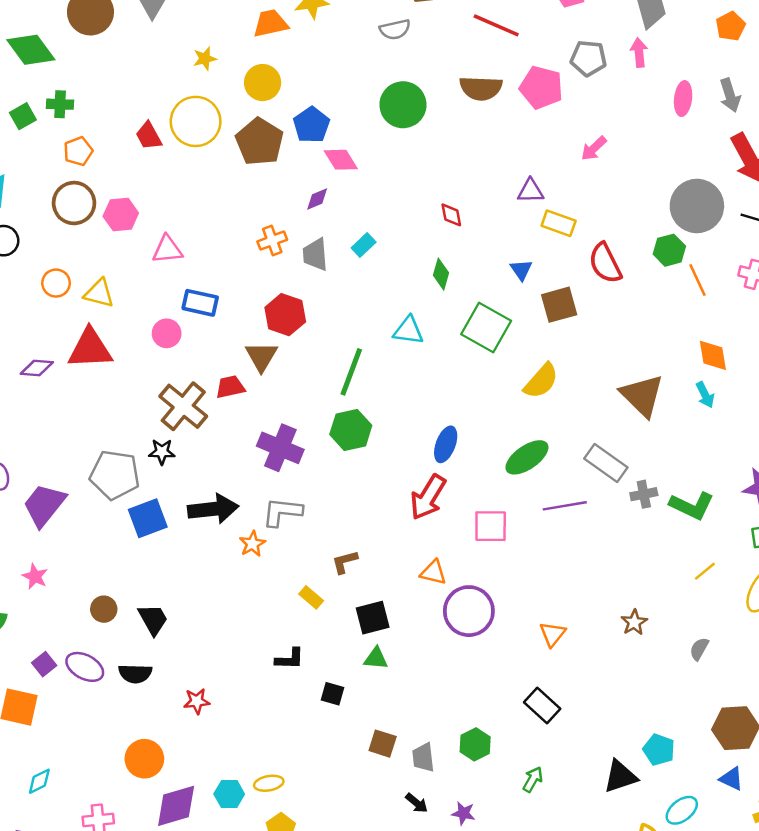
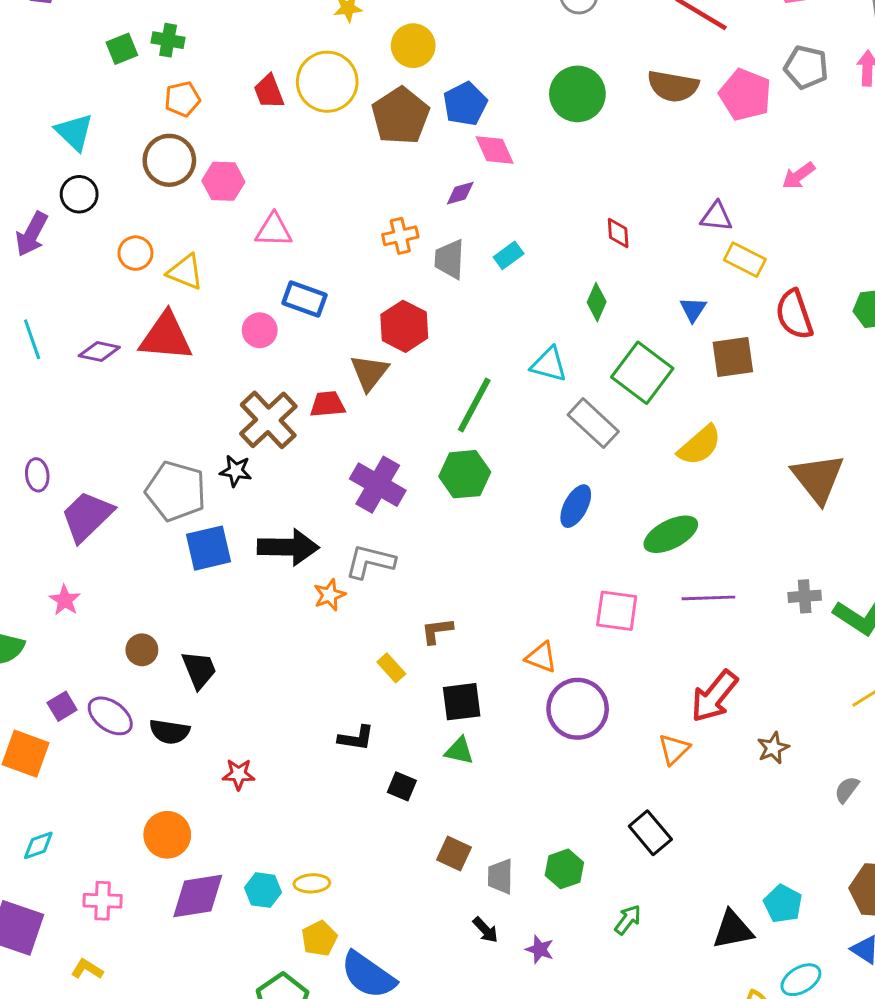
gray rectangle: (606, 463) -> (593, 423), moved
red arrow: (428, 497) -> (714, 696), moved

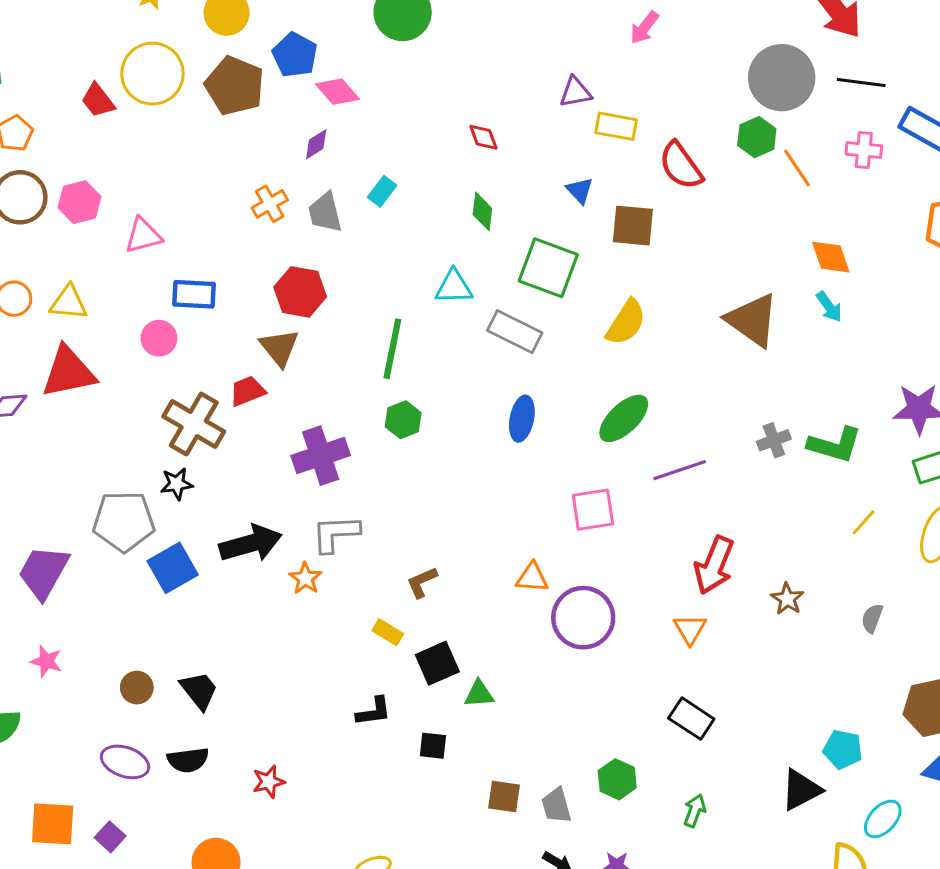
brown square: (733, 357) -> (633, 226), turned 30
green hexagon: (465, 474) -> (403, 420), size x0.7
purple cross: (378, 485) -> (321, 456), turned -32
black square: (462, 702) -> (437, 663), moved
purple square: (62, 706) -> (110, 837), moved

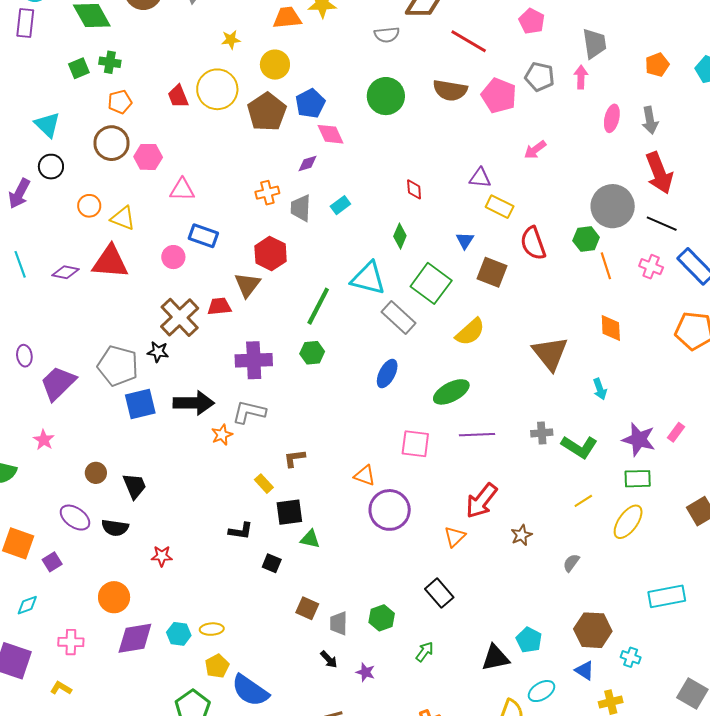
cyan triangle: (454, 287) -> (368, 278), size x1.4
cyan arrow: (829, 307) -> (600, 389), moved

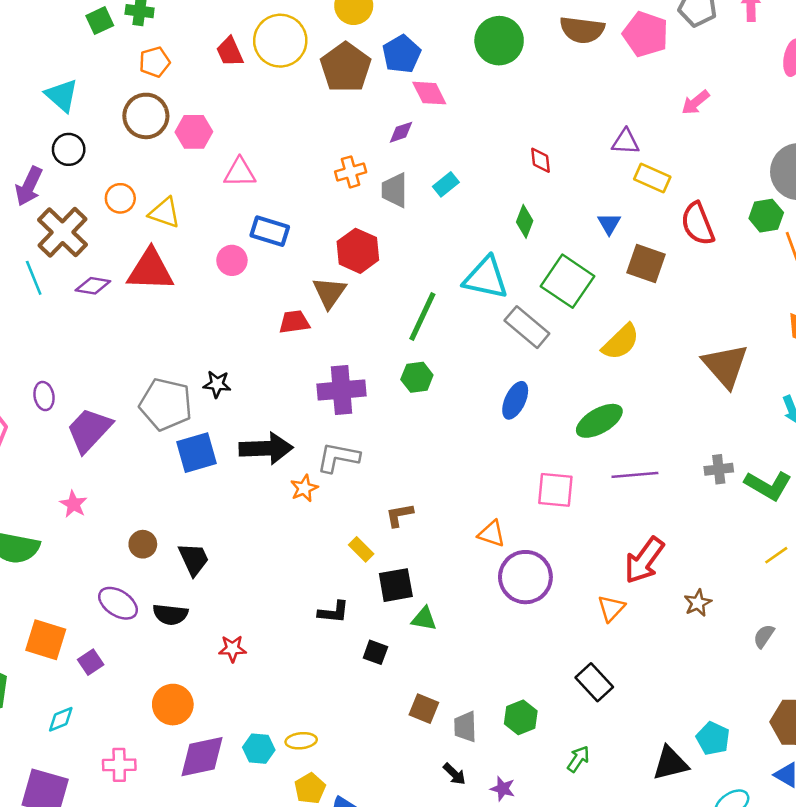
brown cross: (180, 317) -> (63, 232), moved

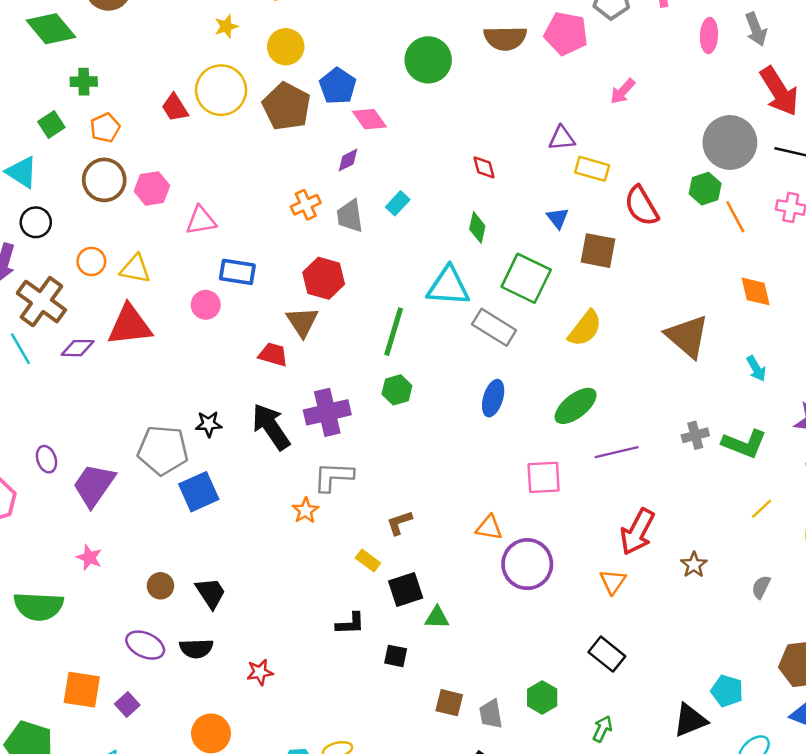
green square: (100, 21) -> (51, 124), moved
red trapezoid: (294, 322) -> (273, 354), turned 32
black arrow: (266, 448) -> (271, 427), moved, turned -114

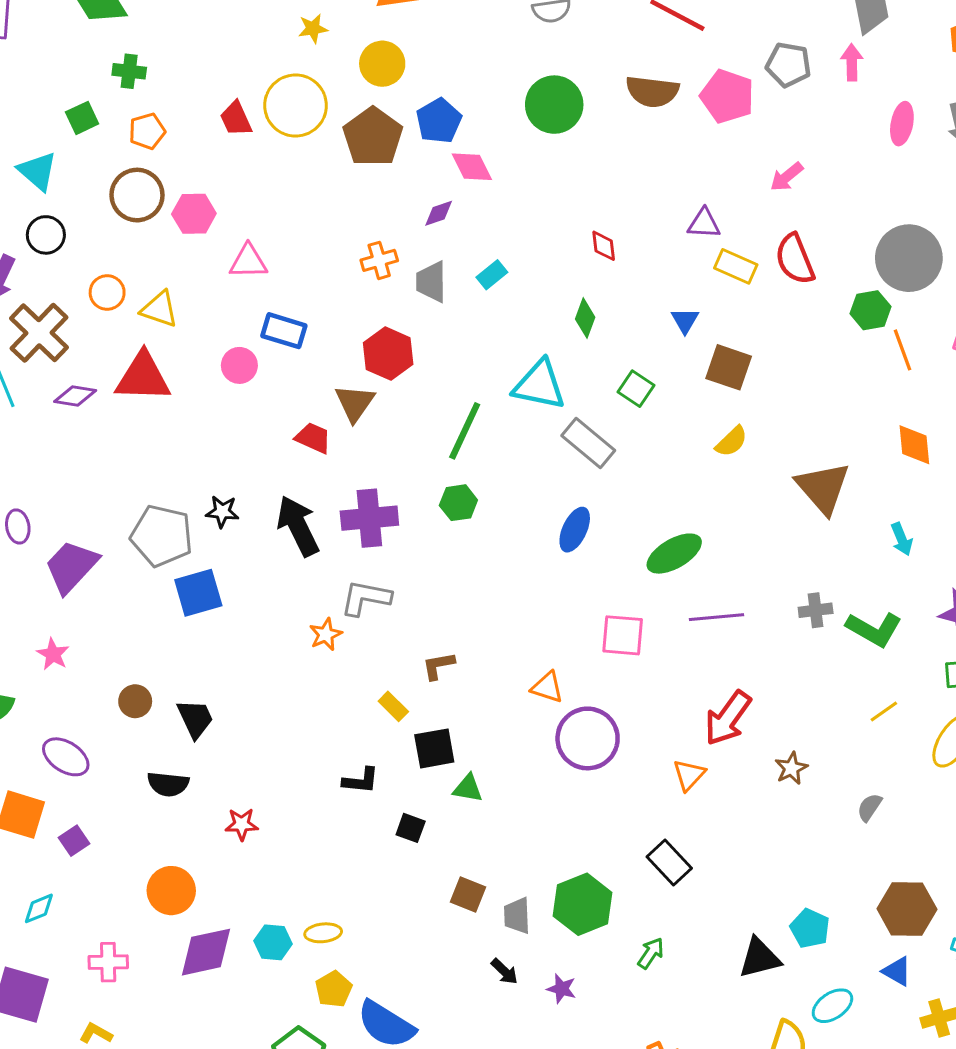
red semicircle: (641, 206) -> (795, 259), moved
green square: (526, 278) -> (636, 389), size x0.6
yellow semicircle: (585, 328) -> (732, 441), moved, size x0.7
purple ellipse: (145, 645) -> (66, 757), moved
green hexagon: (542, 697) -> (583, 904), size x1.5

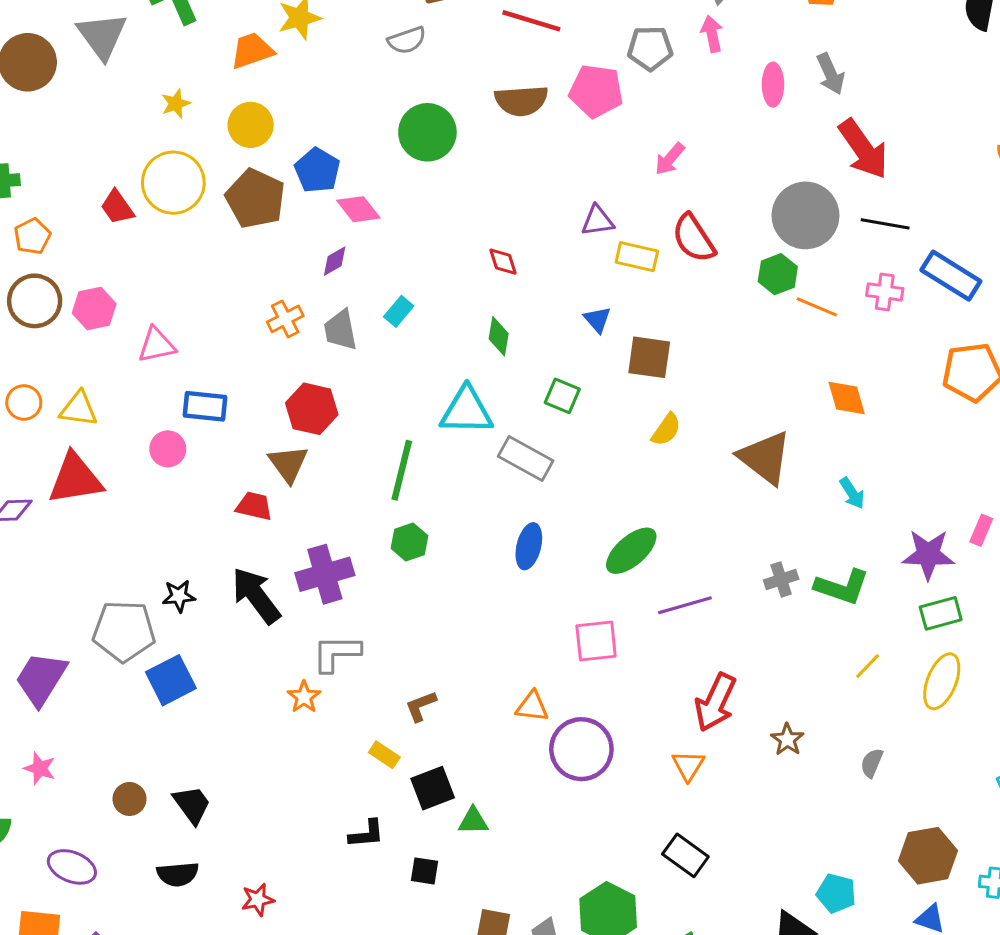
orange line: (903, 350) -> (817, 307), turned -36

